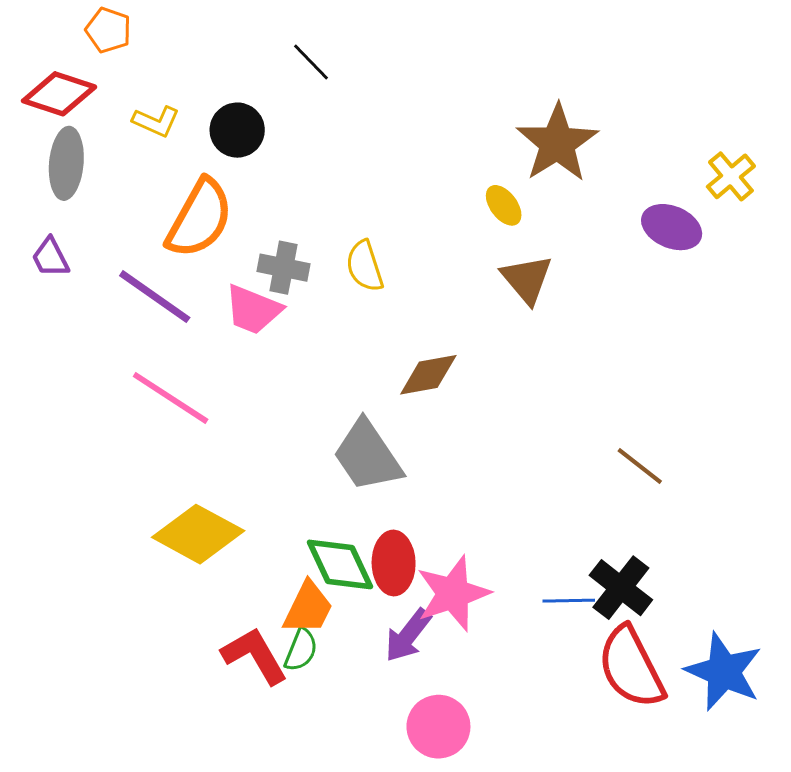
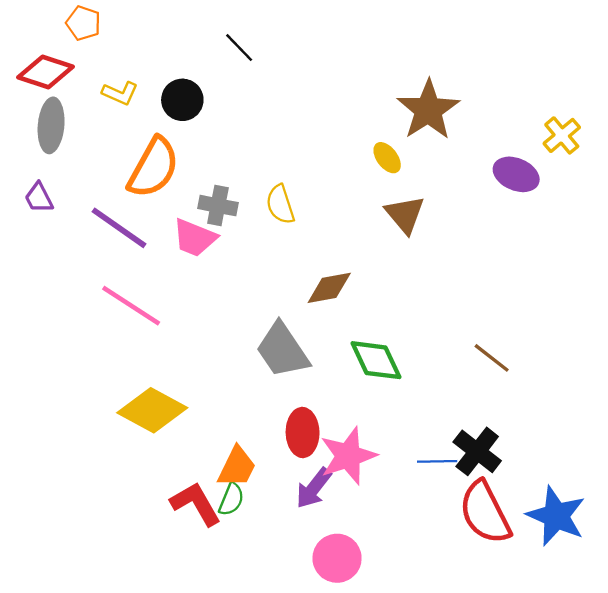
green diamond: (340, 564) -> (376, 360), moved

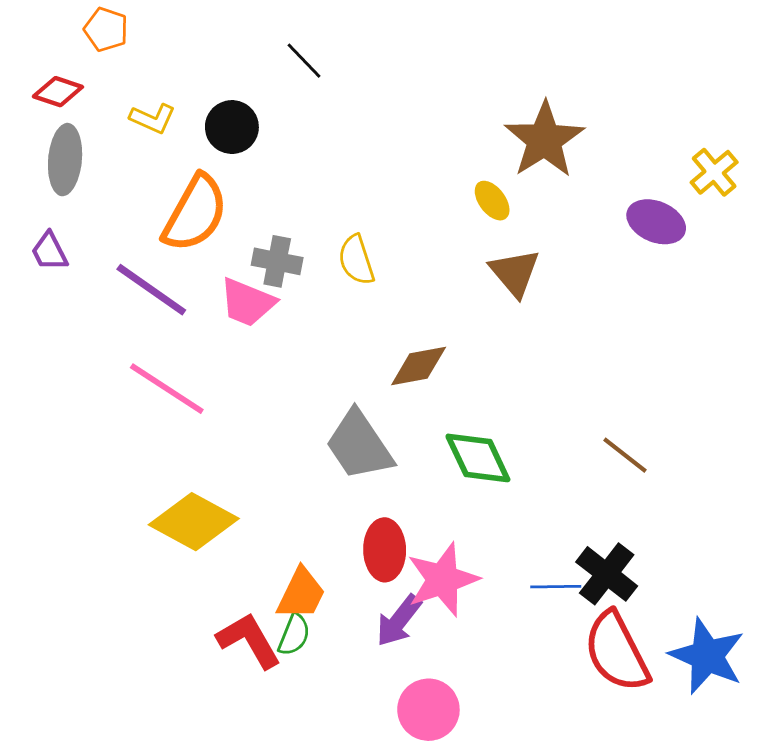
red diamond: (46, 72) -> (58, 92), size x0.7

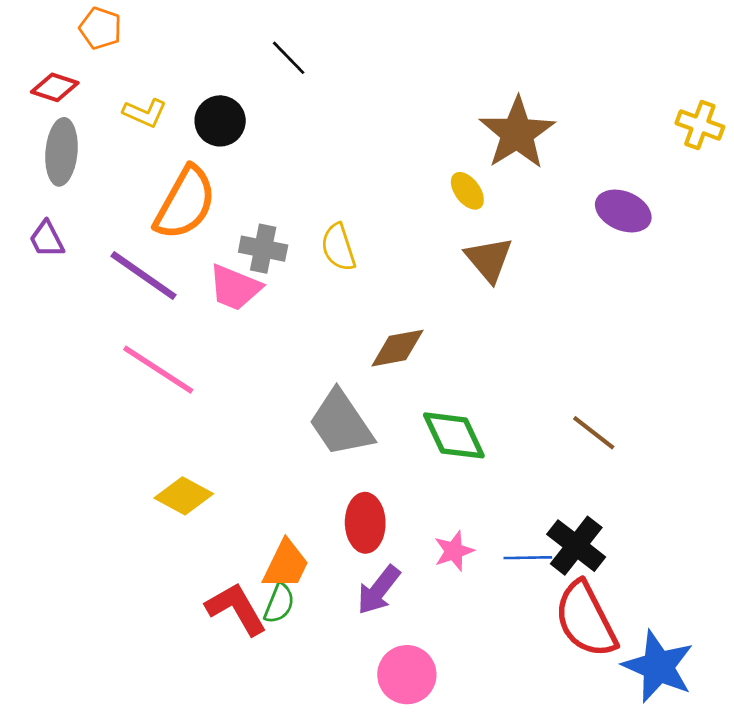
yellow cross: (714, 172) -> (700, 125), moved, turned -30
yellow diamond: (194, 522) -> (184, 496), size x0.7
pink star: (443, 580) -> (454, 551), moved, size x0.6
blue star: (707, 656) -> (658, 667), moved

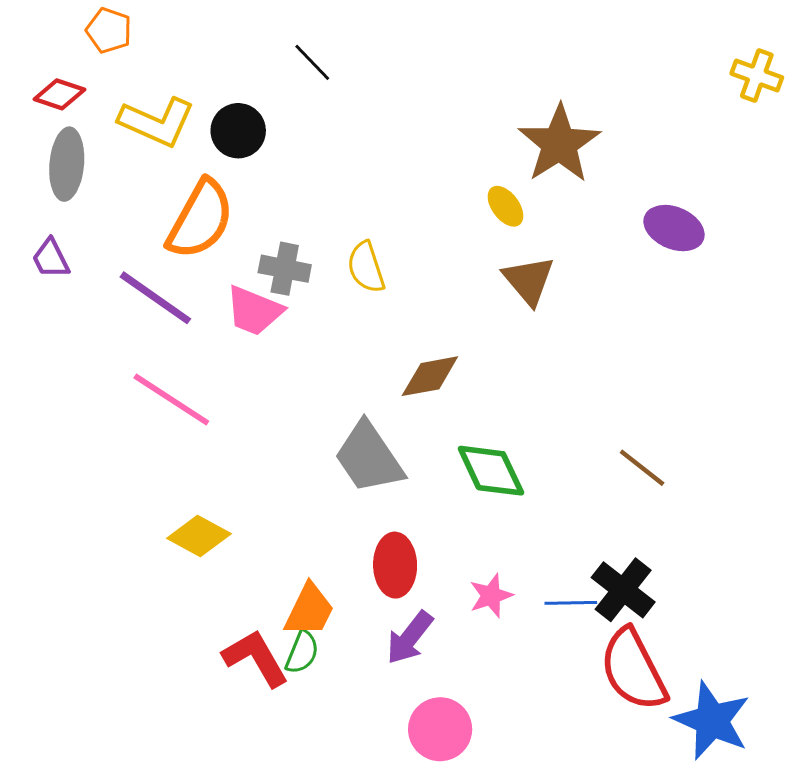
yellow L-shape: (145, 113) -> (157, 122), size x1.6
yellow cross: (700, 125) -> (757, 75), moved

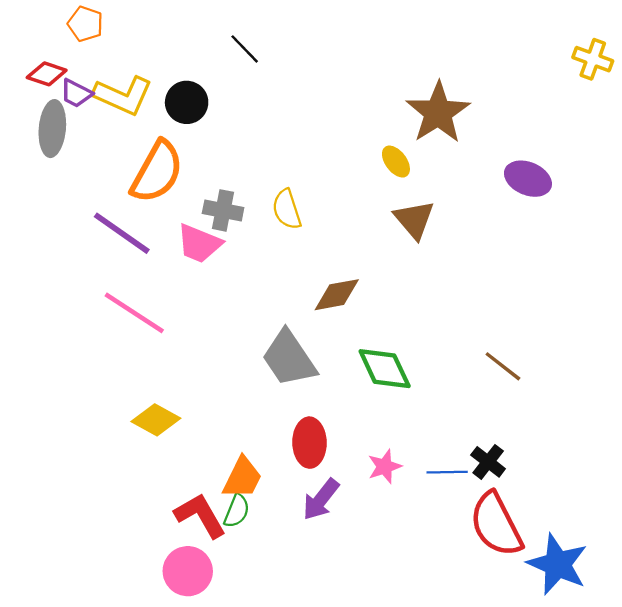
purple trapezoid: (51, 259) -> (76, 93), moved, turned -36
black cross: (623, 590) -> (488, 462), size x0.7
pink circle: (440, 729) -> (188, 571), moved

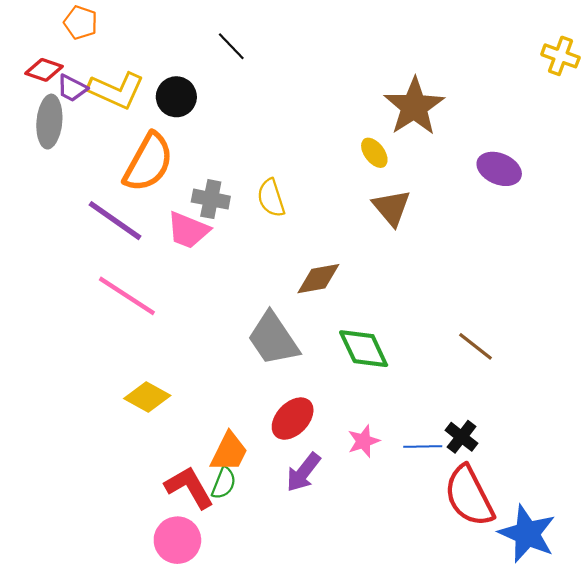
red ellipse: (309, 443) -> (293, 419), turned 45

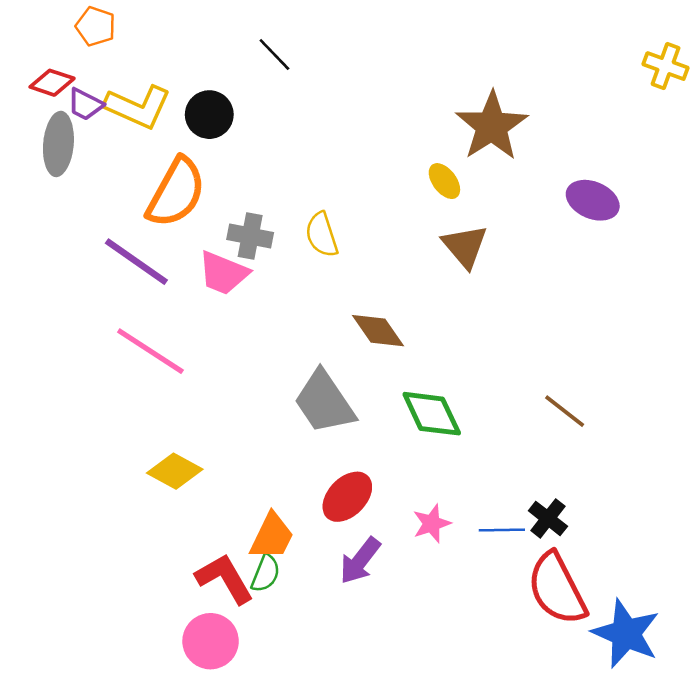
brown diamond: (318, 279) -> (378, 331), turned 66

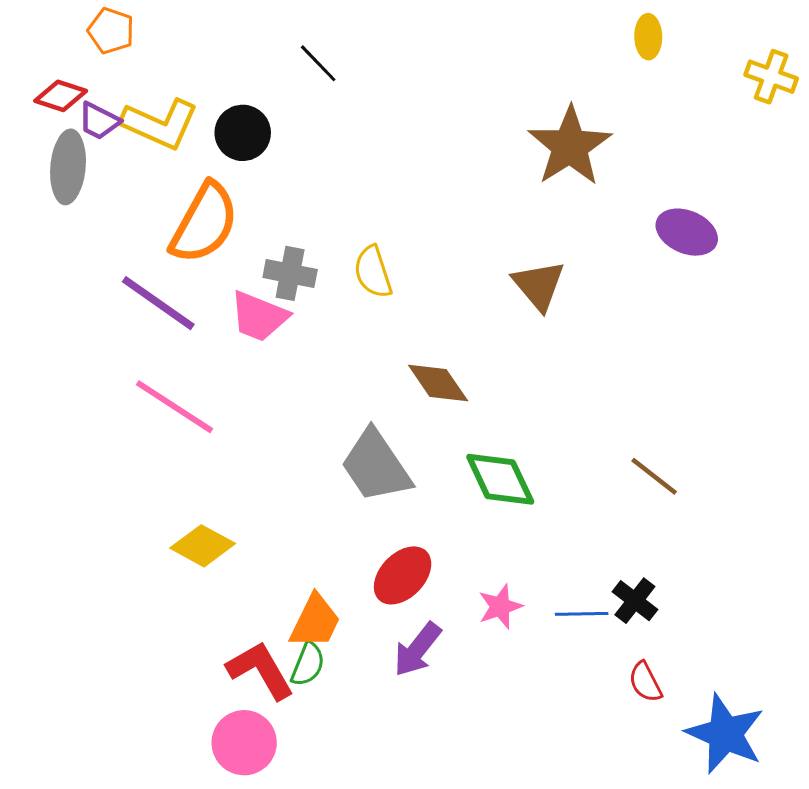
yellow ellipse: (444, 181) -> (648, 37), moved, turned 36
red semicircle: (557, 589) -> (645, 682), size x0.5

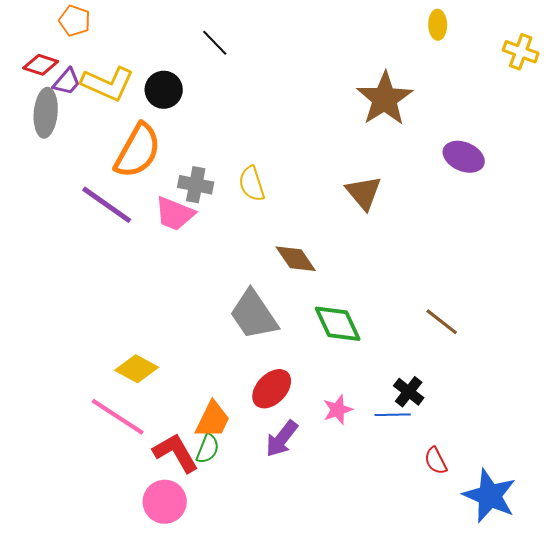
purple trapezoid: (99, 121) -> (67, 82), turned -76
pink line: (175, 407) -> (118, 417), moved
black cross: (635, 601) -> (409, 392), moved

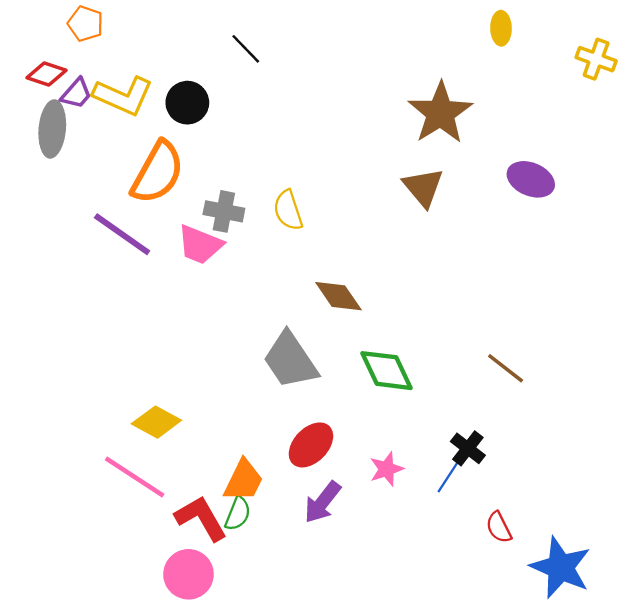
brown triangle: (364, 193) -> (423, 187), moved
blue line: (393, 415) -> (449, 475), turned -56

